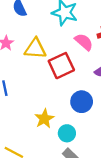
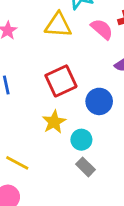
yellow triangle: (35, 49) -> (58, 25), moved
red square: (61, 66) -> (61, 81), moved

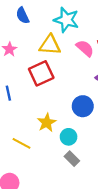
red square: (61, 81) -> (41, 73), moved
yellow line: (17, 163) -> (21, 143), moved

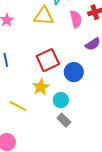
pink semicircle: (85, 48) -> (76, 19), turned 36
red square: (41, 73) -> (48, 60), moved

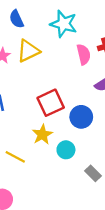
yellow triangle: (44, 16) -> (28, 51), moved, turned -30
gray rectangle: (64, 120) -> (93, 173), moved

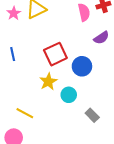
yellow line: (15, 157) -> (25, 113), moved

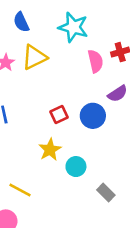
red square: (55, 54) -> (59, 114), size x0.6
blue circle: (82, 66) -> (93, 116), moved

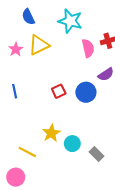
yellow star: (50, 150) -> (51, 133), moved
cyan circle: (76, 167) -> (72, 144), moved

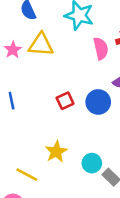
yellow triangle: (39, 45) -> (41, 45), turned 30
cyan circle: (72, 144) -> (92, 163), moved

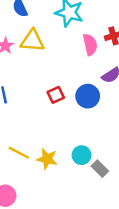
yellow star: (56, 152) -> (47, 159), moved, turned -30
yellow line: (27, 175) -> (19, 153), moved

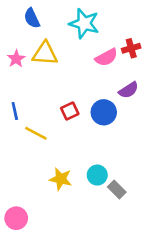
pink semicircle: (90, 45) -> (106, 57), turned 75
yellow line: (19, 153) -> (36, 133), moved

